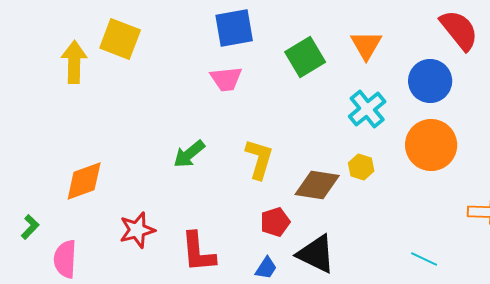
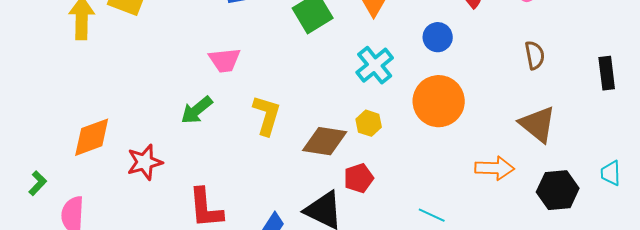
pink trapezoid: (226, 79) -> (225, 60), moved
blue circle: (430, 81) -> (438, 37), size x0.7
red pentagon: (275, 222) -> (359, 178), moved
red star: (137, 230) -> (145, 162), moved

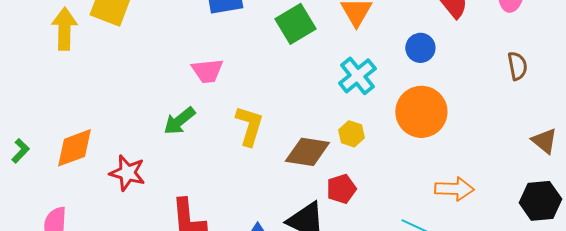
brown triangle: (538, 124) -> (544, 141), moved, size x0.7
red star: (145, 162) -> (127, 173), turned 30
orange arrow: (495, 168) -> (454, 189), moved
green L-shape: (38, 183) -> (20, 151), moved

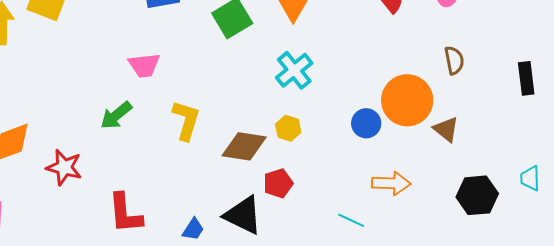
blue circle: (420, 48) -> (366, 123), moved
orange circle: (421, 112) -> (407, 100), moved
brown triangle: (544, 141) -> (446, 129), moved

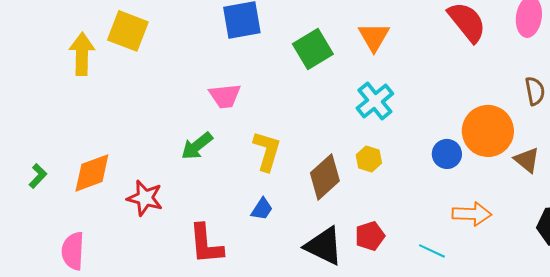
brown diamond: (244, 146) -> (325, 177), turned -51
red pentagon: (278, 183) -> (370, 236), moved
blue trapezoid: (193, 229) -> (262, 209), moved

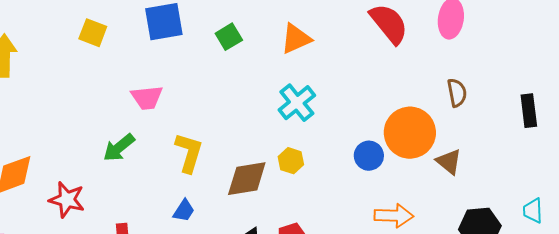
yellow square: (128, 31) -> (93, 33), moved, size x0.7
orange triangle: (374, 37) -> (296, 39), turned 36
green square: (313, 49) -> (229, 37), moved, size x0.7
brown diamond: (325, 177) -> (247, 179), turned 33

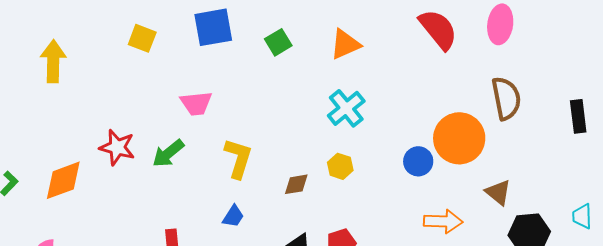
brown semicircle: (457, 93) -> (506, 98), size x1.5
brown triangle: (449, 162) -> (498, 192), moved
brown diamond: (247, 179) -> (296, 184), size x0.6
red star: (67, 200) -> (117, 147), moved

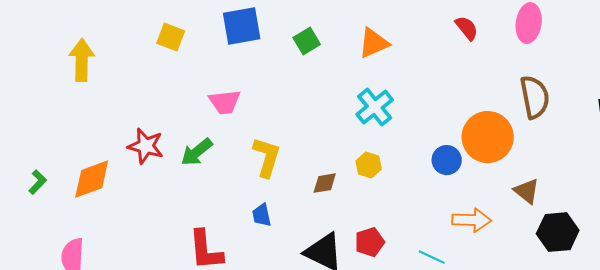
red semicircle: (438, 29) -> (467, 28), size x0.6
blue trapezoid: (233, 216) -> (262, 215), turned 135

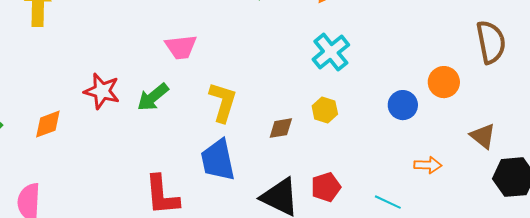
orange circle: (488, 137) -> (444, 82), size x0.6
orange diamond: (92, 179) -> (48, 124), size x0.7
blue trapezoid: (262, 215) -> (218, 160), size x1.8
orange arrow: (472, 220) -> (428, 165), size x0.7

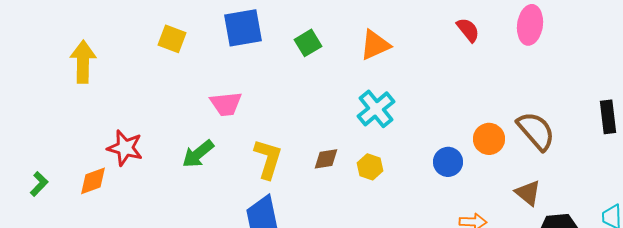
brown semicircle: (491, 42) -> (536, 131), moved, turned -30
red star: (102, 91) -> (125, 148), moved
brown diamond: (281, 128) -> (326, 159), moved

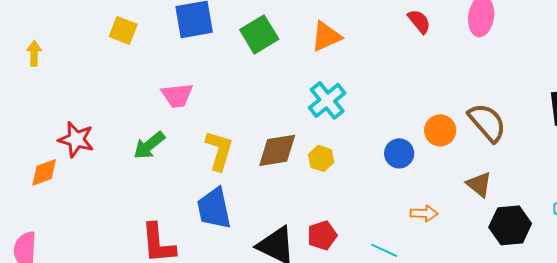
green square: (308, 43) -> (259, 34), size x1.4
yellow arrow: (83, 62) -> (34, 53), size x0.6
brown diamond: (326, 159) -> (277, 150), size x1.6

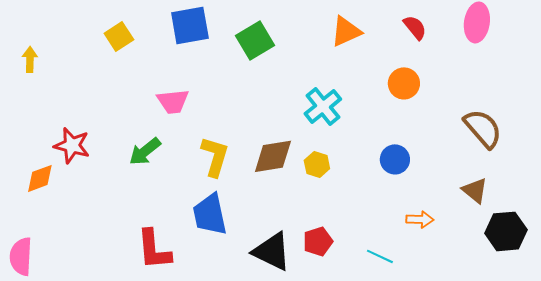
yellow square: (123, 30) -> (119, 36), turned 36
orange triangle: (326, 36) -> (346, 31), moved
orange circle: (440, 130) -> (404, 83), moved

